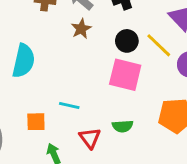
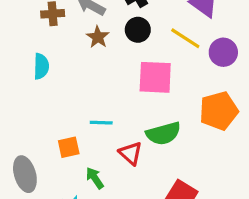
black circle: (127, 41) -> (138, 30), moved
cyan semicircle: (24, 61) -> (41, 66), moved, size x0.7
green semicircle: (123, 126) -> (163, 134), size x1.5

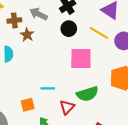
brown star: (98, 37) -> (27, 35), moved
red triangle: (131, 153) -> (67, 107), turned 35

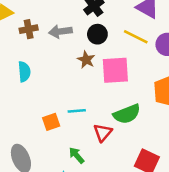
gray arrow: (38, 14) -> (60, 31), moved, turned -30
brown star: (27, 35) -> (86, 60), moved
orange square: (28, 105) -> (51, 122), moved

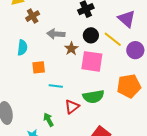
brown cross: (29, 29) -> (33, 16), turned -32
gray arrow: (60, 31) -> (56, 34), moved
black circle: (97, 34) -> (91, 35), moved
orange square: (51, 122) -> (39, 67), moved

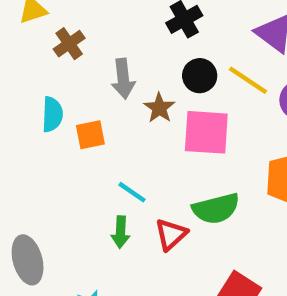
gray arrow: (56, 34) -> (123, 79), turned -96
orange square: (39, 67) -> (90, 135), moved
cyan line: (56, 86) -> (132, 192), turned 32
green arrow: (48, 120) -> (121, 232), moved, turned -144

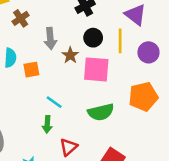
yellow line: (248, 80) -> (120, 41), turned 55
red triangle: (171, 234) -> (69, 147), moved

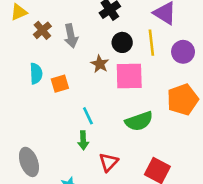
gray arrow: (50, 39) -> (71, 36), moved
cyan line: (54, 102) -> (88, 116), turned 35

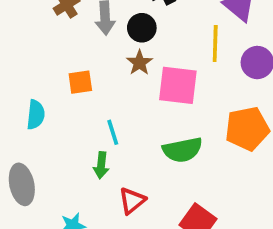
black circle: (122, 42) -> (142, 28), moved
cyan semicircle: (36, 74) -> (36, 115), moved

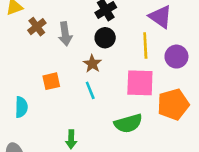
black circle: (142, 28) -> (105, 38), moved
pink square: (178, 85) -> (140, 83), moved
cyan line: (113, 132) -> (90, 90), moved

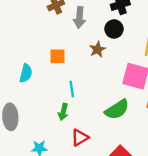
cyan line: (90, 90) -> (72, 89), moved
green semicircle: (128, 123) -> (117, 109), turned -30

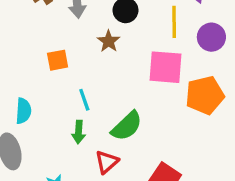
cyan semicircle: (26, 73) -> (23, 111), moved
green semicircle: (117, 109) -> (127, 126), moved

